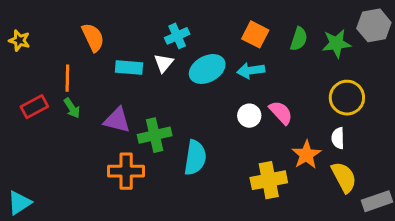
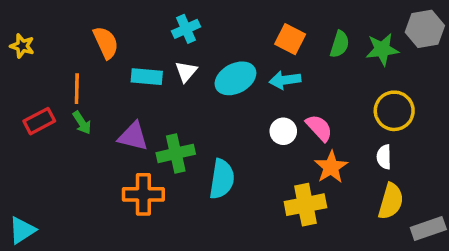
cyan cross: (177, 36) -> (186, 29), moved
orange star: (306, 155) -> (331, 167), moved
yellow semicircle: (344, 177) -> (391, 201), turned 44

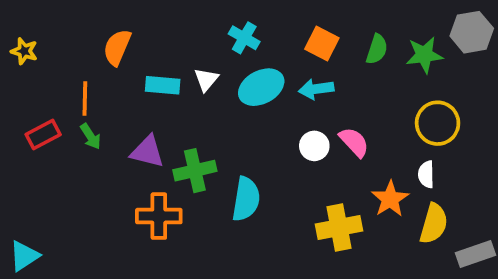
cyan cross: (186, 29) -> (244, 38), moved, turned -36
orange semicircle: (106, 43) -> (117, 47), turned -132
orange star: (331, 167) -> (390, 199), moved

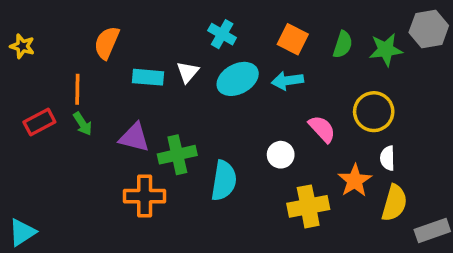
yellow circle: (438, 123) -> (374, 112), moved
white circle: (314, 146) -> (281, 155), moved

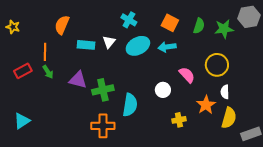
orange cross: (145, 196) -> (103, 126), moved
yellow cross: (308, 206) -> (179, 120), size x0.6
cyan triangle: (22, 232) -> (22, 121), moved

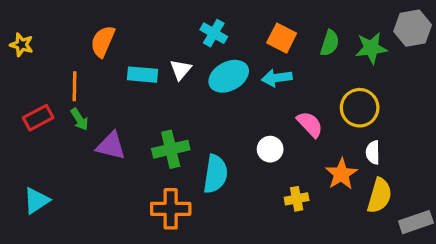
purple triangle: (78, 80) -> (111, 146), moved

